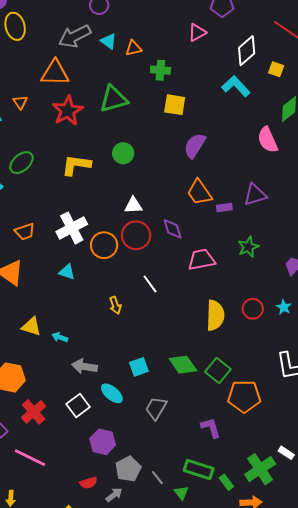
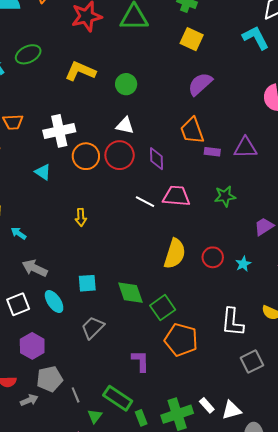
green circle: (123, 153) -> (126, 84), moved
white line: (150, 284) -> (145, 202), moved, turned -42

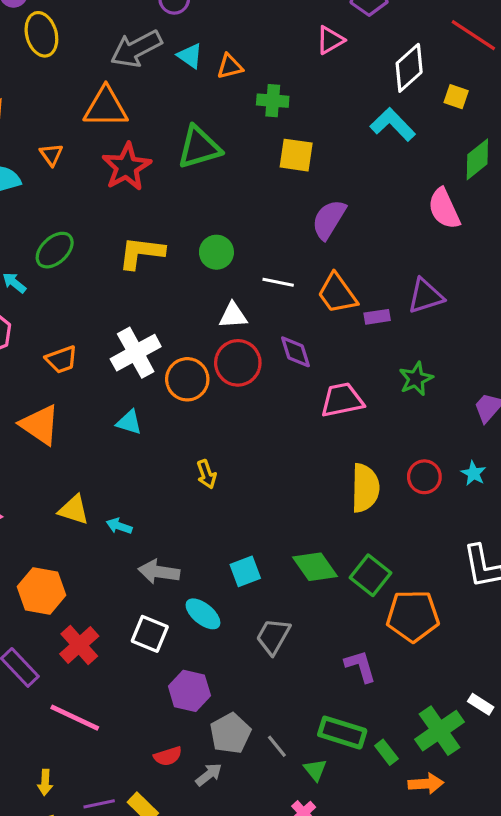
white line: (145, 202) -> (278, 282), moved
white square: (18, 304) -> (150, 634), turned -30

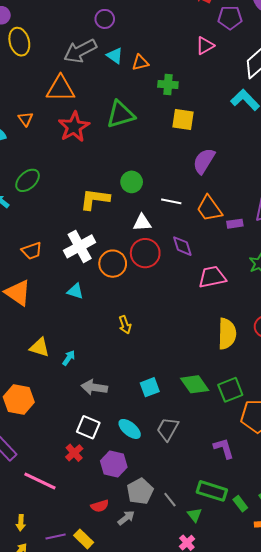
yellow L-shape: (141, 253) -> (95, 199), moved
cyan arrow: (119, 526) -> (69, 358), turned 105
green square: (370, 575) -> (230, 390), turned 30
cyan ellipse: (203, 614) -> (130, 429), moved
red cross: (79, 645) -> (74, 453), moved, size x0.7

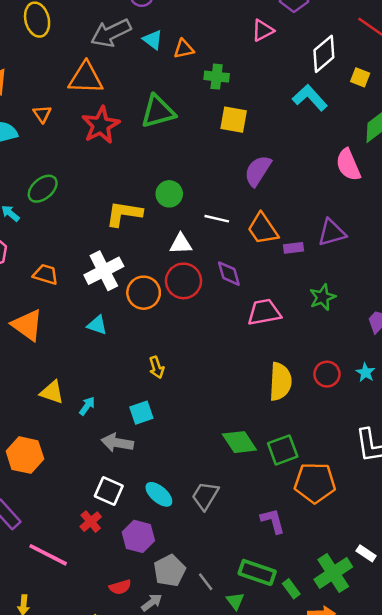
orange trapezoid: (32, 251) -> (46, 274), turned -145
cyan square: (150, 387) -> (141, 413), moved

